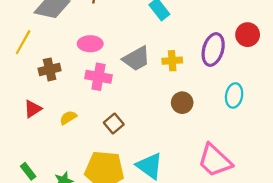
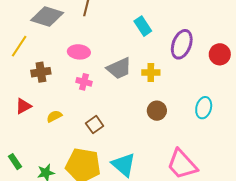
purple ellipse: (213, 49) -> (182, 44), moved
pink cross: (98, 77) -> (84, 82), size x0.7

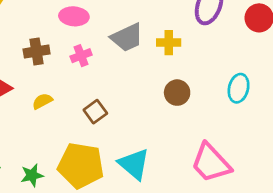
brown cross: (41, 72) -> (37, 51), moved
pink cross: (84, 82) -> (81, 56), turned -35

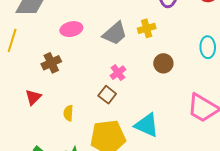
pink cross: (81, 56) -> (118, 73), moved
yellow semicircle: (42, 101) -> (68, 113), moved, turned -42

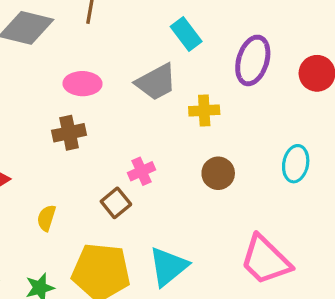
gray trapezoid: (115, 33) -> (156, 82), moved
brown cross: (51, 63) -> (69, 133), moved
cyan triangle: (147, 125) -> (168, 267), turned 44

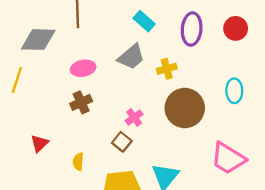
brown circle: (218, 173) -> (185, 108), size x1.8

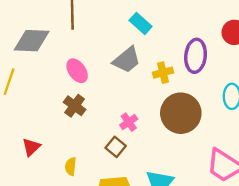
purple ellipse: (192, 29) -> (196, 56), moved
pink ellipse: (83, 68) -> (77, 71), turned 65
brown cross: (81, 102) -> (75, 106), turned -30

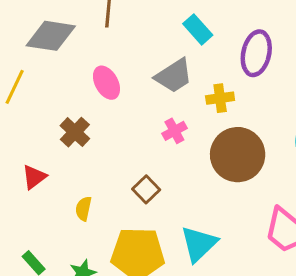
purple ellipse: (196, 56) -> (256, 53), moved
brown cross: (75, 106) -> (75, 132), moved
pink cross: (129, 122) -> (174, 131), moved

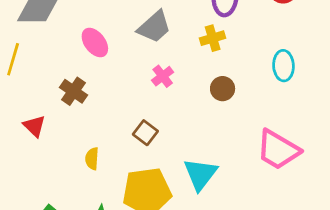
yellow cross: (220, 98) -> (213, 38), moved
brown circle: (238, 155) -> (223, 89), size x0.5
red triangle: (34, 177) -> (34, 126), moved, turned -30

